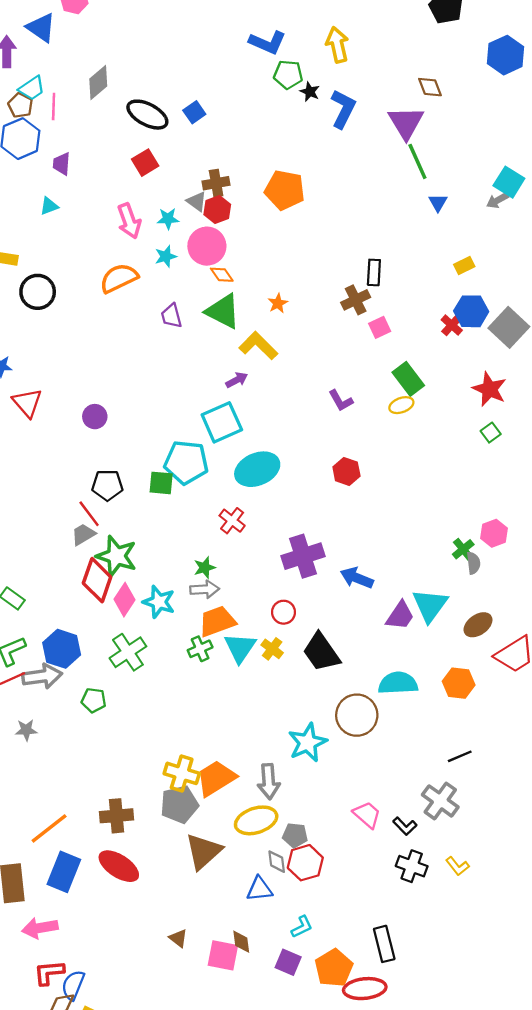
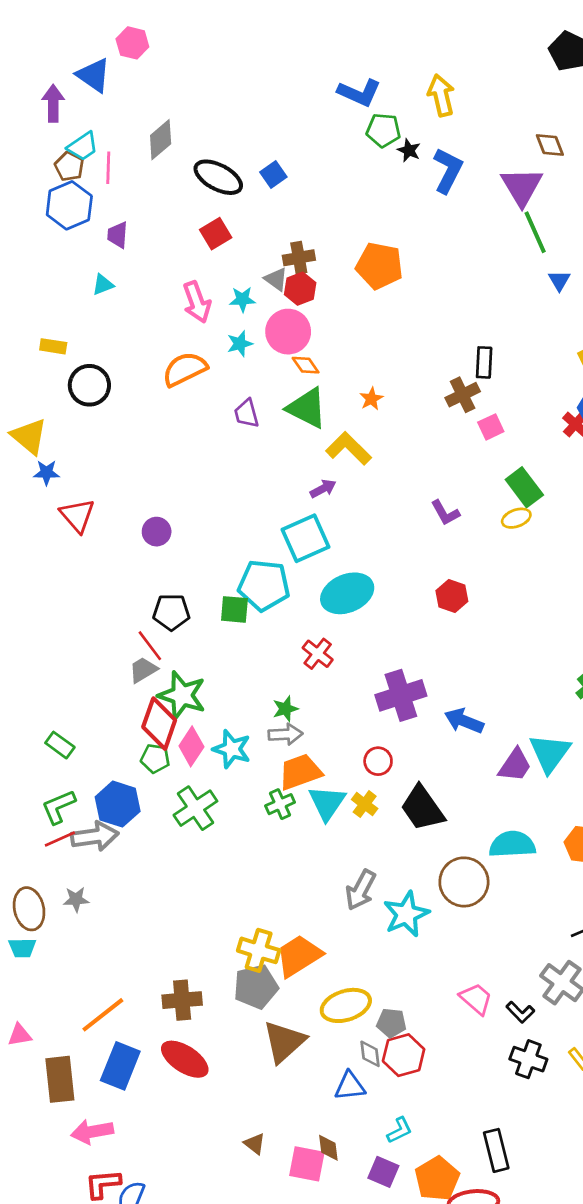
green pentagon: (94, 700) -> (155, 758), moved
gray arrow: (269, 781) -> (361, 890), moved, turned 32

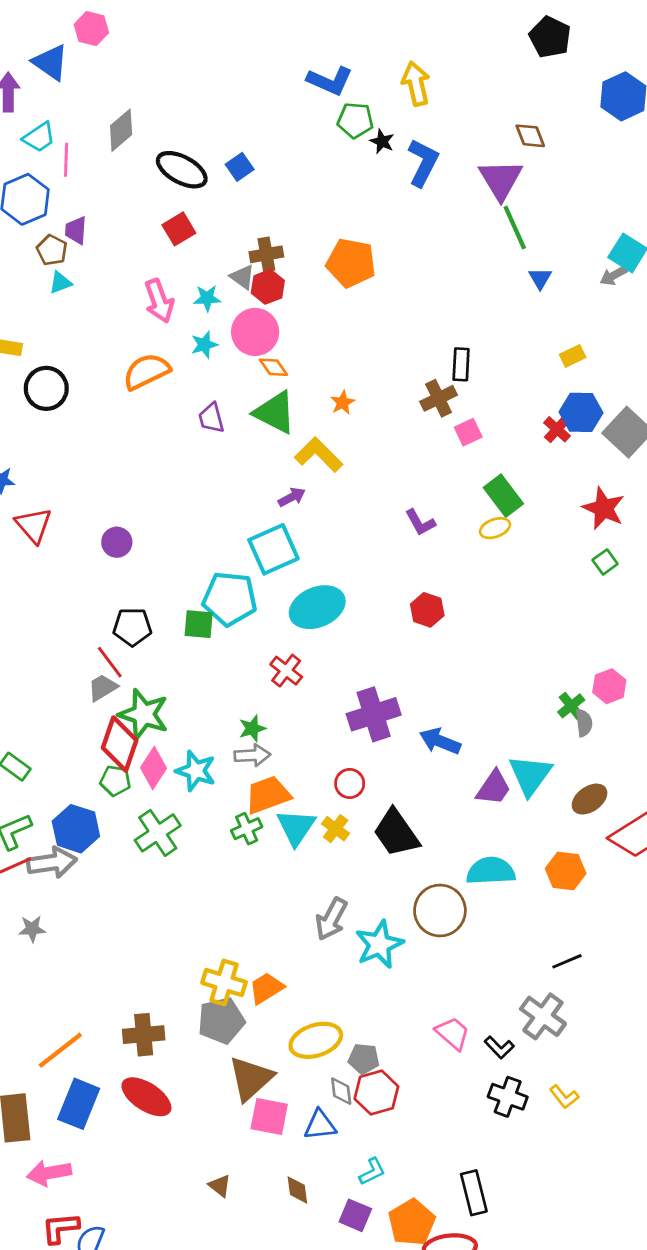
brown pentagon: (69, 166) -> (52, 250), moved
orange trapezoid: (299, 956) -> (266, 988), size x0.7
pink square: (307, 1164) -> (269, 1117), moved

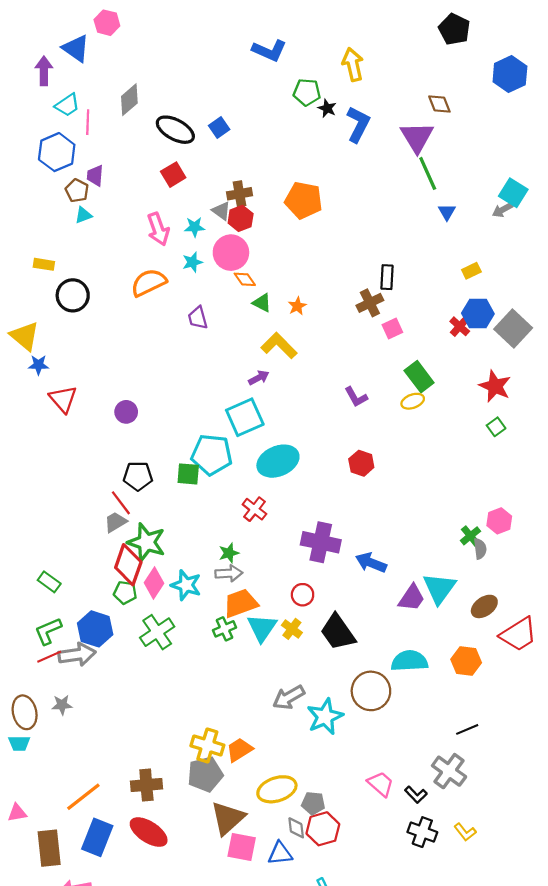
blue L-shape: (330, 81) -> (269, 51), moved
green triangle: (275, 412) -> (262, 303), moved, size x0.6
purple cross: (374, 714) -> (321, 542), turned 30
gray arrow: (331, 919) -> (289, 697), turned 32

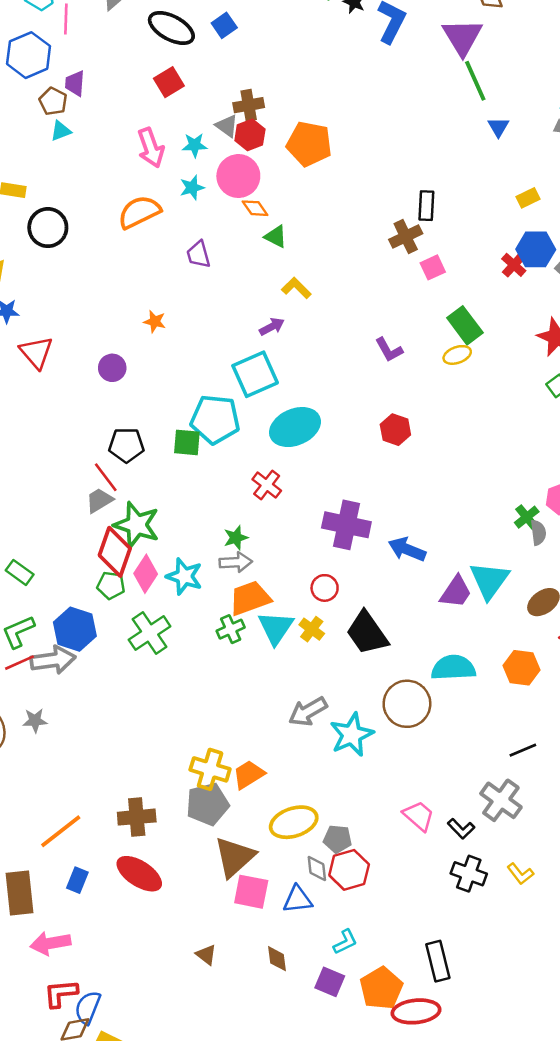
orange pentagon: (304, 200) -> (309, 144), moved
orange star: (297, 306) -> (155, 321), moved, turned -30
yellow L-shape: (279, 346) -> (296, 288), size x0.7
blue rectangle: (97, 837) -> (77, 880), size x0.6

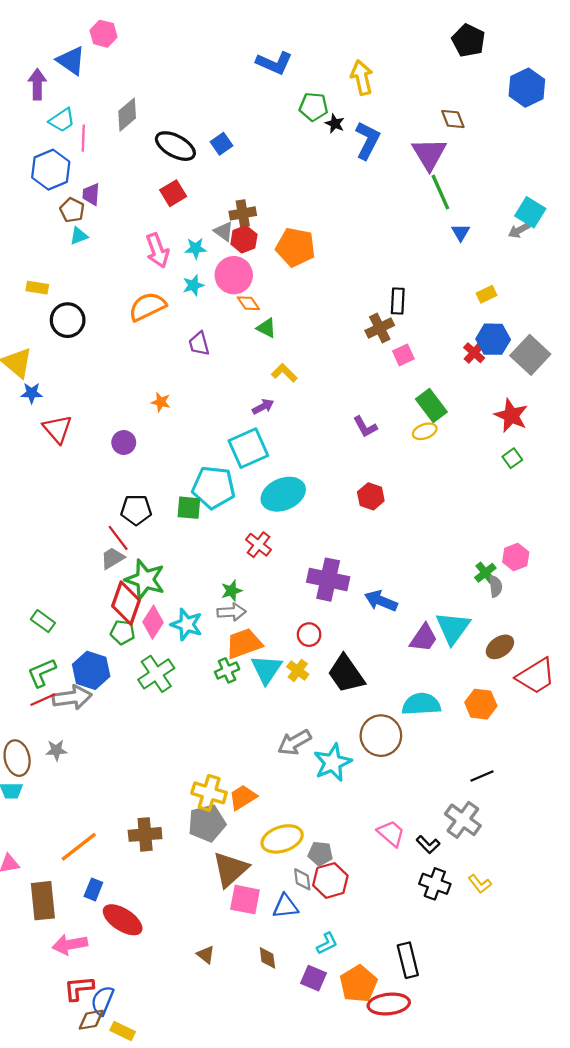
red ellipse: (139, 874) -> (123, 920), moved

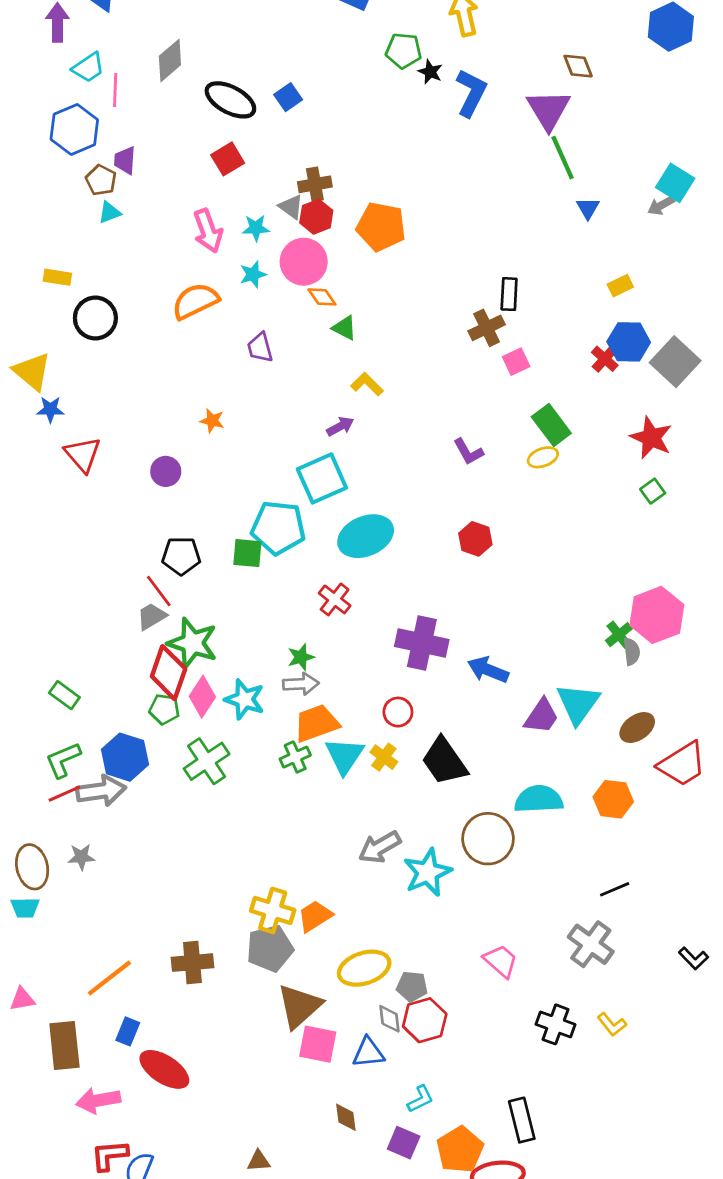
pink hexagon: (516, 557) -> (657, 615), size x1.6
black L-shape: (428, 845) -> (693, 958), moved
brown triangle: (206, 955) -> (259, 1161), moved, turned -42

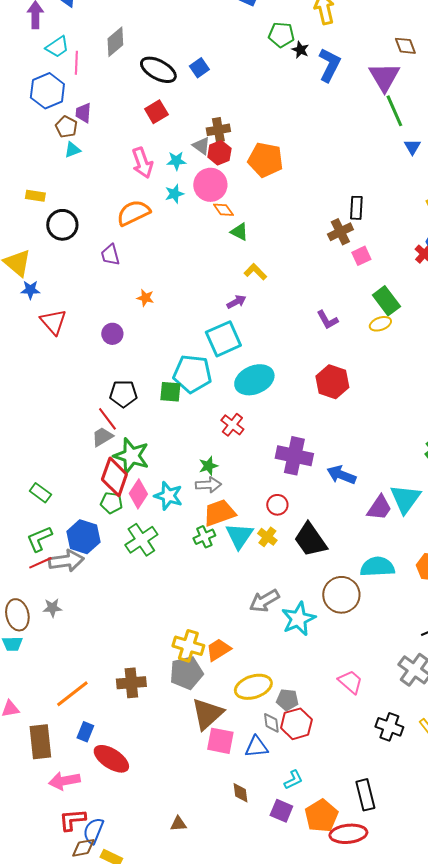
purple trapezoid: (260, 348) -> (110, 255), moved
red hexagon: (475, 539) -> (332, 382), size x1.4

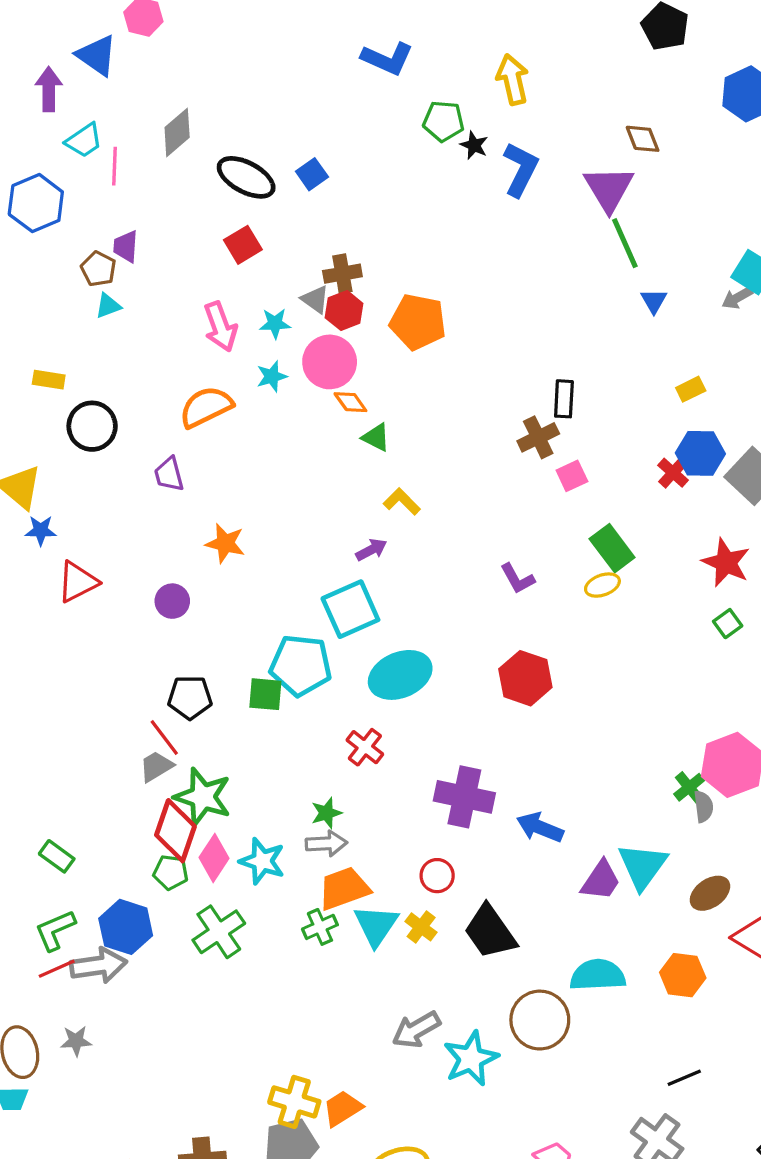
blue hexagon: (47, 91) -> (36, 203), moved
orange star: (145, 298) -> (225, 543), size x1.4
red triangle: (53, 322) -> (78, 582), turned 44

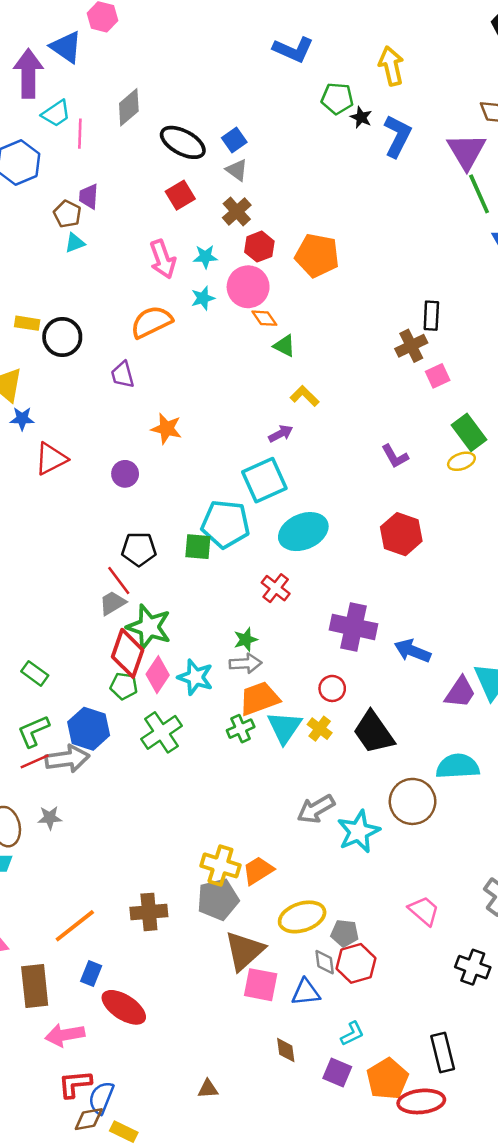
purple arrow: (49, 89) -> (28, 73), size x1.4
brown cross: (342, 274) -> (237, 211), moved, turned -32
gray triangle: (315, 299) -> (237, 170), moved
yellow rectangle: (49, 380) -> (27, 323), moved

